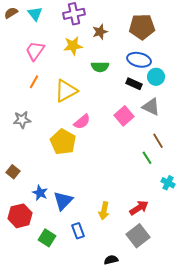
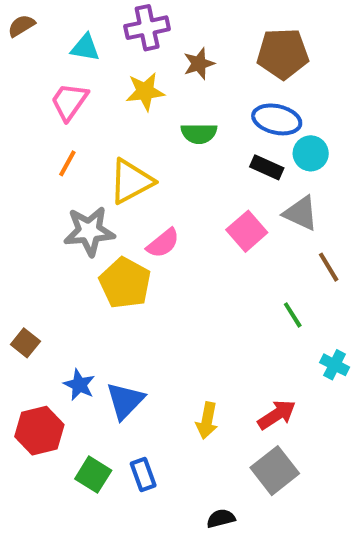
cyan triangle: (35, 14) -> (85, 48), moved, turned -42
gray star: (22, 120) -> (89, 231), moved, size x1.4
brown line: (158, 141) -> (329, 267), moved
blue rectangle: (78, 231) -> (143, 475), moved

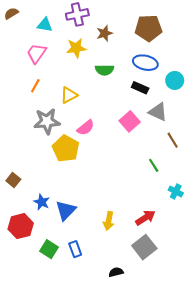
cyan circle: (311, 153) -> (175, 80), moved
yellow triangle: (131, 181) -> (69, 95), size x0.7

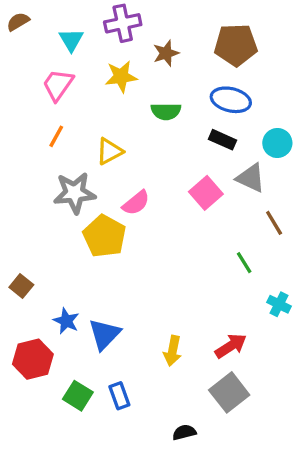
cyan triangle: (45, 25) -> (71, 40), turned 49
cyan circle: (175, 80) -> (277, 143), moved

